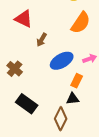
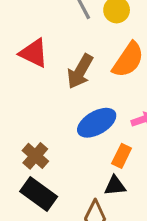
brown arrow: (42, 40) -> (80, 71), moved, size x1.5
brown cross: (15, 69) -> (35, 156), moved

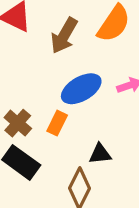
orange rectangle: (122, 156) -> (57, 123), moved

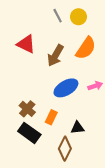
orange rectangle: (57, 123) -> (51, 117), moved

